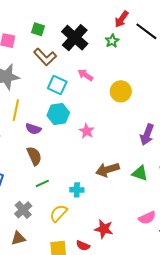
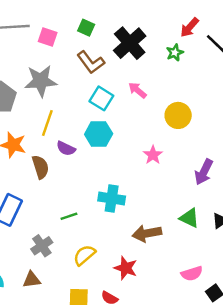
pink star: (87, 131) -> (153, 155), moved
brown semicircle: (34, 156) -> (40, 167), moved
brown arrow: (107, 170) -> (147, 233), moved
cyan cross: (77, 190) -> (112, 199), moved, size x1.5
red star: (104, 229) -> (126, 268), moved

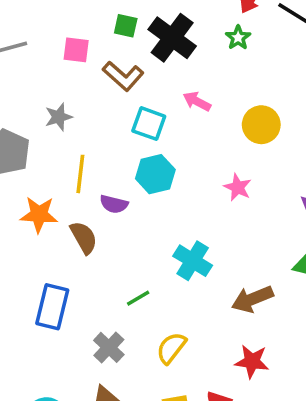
green square: (86, 28) -> (126, 26), moved
pink square: (48, 37) -> (76, 50), moved
gray star: (41, 81) -> (59, 117), size x0.6
cyan cross: (112, 199) -> (193, 261), turned 35
red star: (126, 268) -> (252, 361), moved

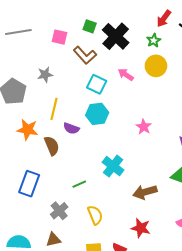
yellow circle: (261, 125) -> (156, 66), moved
yellow semicircle: (171, 348) -> (95, 215), turned 114

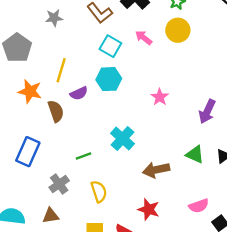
gray star: (45, 75) -> (54, 18), moved
purple semicircle: (71, 128) -> (79, 93), turned -49

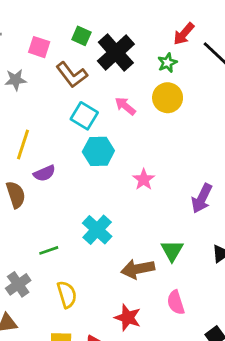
cyan hexagon: (109, 79) -> (98, 151), moved
green triangle: (195, 155) -> (172, 251), moved, turned 36
pink semicircle: (199, 206) -> (176, 302), moved, turned 90

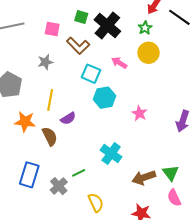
gray star: (16, 80) -> (45, 62), moved
green triangle: (172, 251) -> (171, 173), moved
gray cross: (18, 284) -> (59, 186), moved

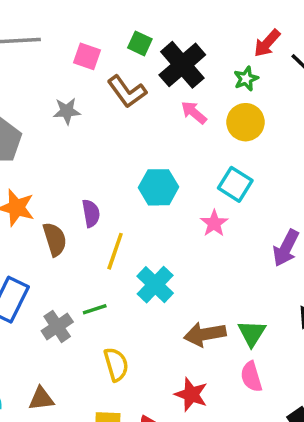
pink arrow: (119, 63) -> (194, 112), moved
cyan square: (91, 74) -> (235, 184), moved
yellow line: (50, 100) -> (115, 251), moved
purple semicircle: (68, 118) -> (91, 213), turned -77

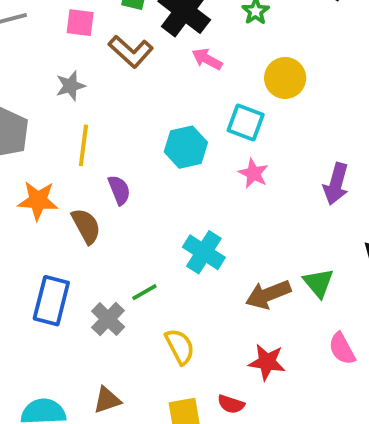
yellow circle: (246, 122) -> (285, 78), moved
cyan square: (235, 184) -> (246, 123), moved
yellow line: (115, 251) -> (83, 145), moved
pink semicircle: (251, 377) -> (342, 349), moved

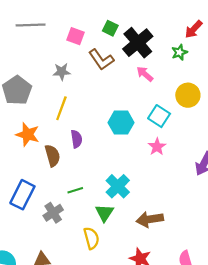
green triangle: (318, 283) -> (105, 213), moved
green line: (144, 292) -> (75, 190), moved

